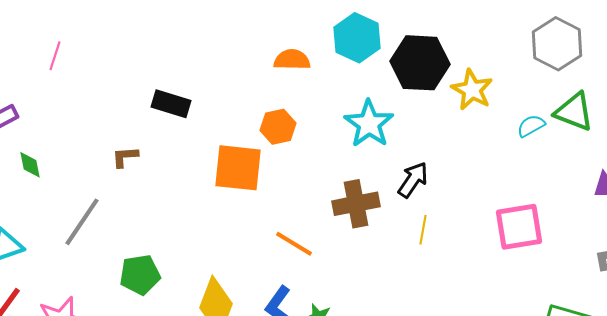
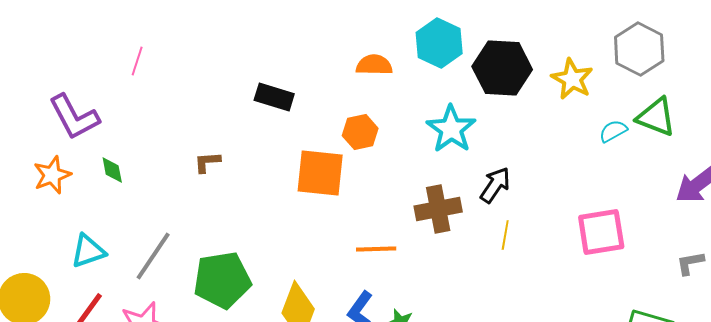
yellow star: (472, 90) -> (572, 79), moved
black rectangle: (171, 104) -> (274, 97), moved
gray line: (82, 222) -> (153, 256), moved
orange line: (294, 244) -> (376, 249), turned -33
green pentagon: (140, 275) -> (222, 280), size x1.4

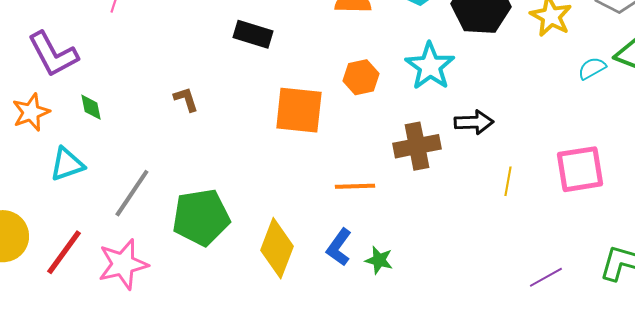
orange hexagon: (360, 132) -> (361, 77), moved
brown L-shape: (207, 162) -> (186, 99), turned 76
black arrow: (495, 185) -> (474, 122), turned 54
yellow line: (505, 235) -> (508, 181), moved
cyan triangle: (88, 251) -> (67, 164), moved

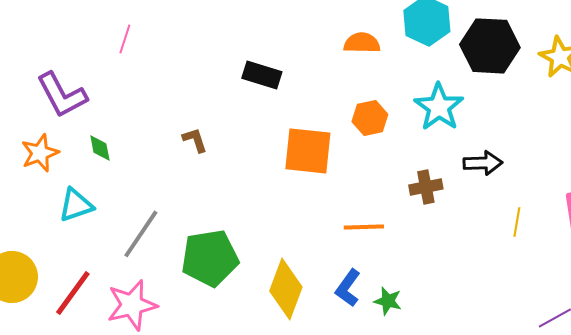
brown cross: (417, 146) -> (426, 187), size x0.7

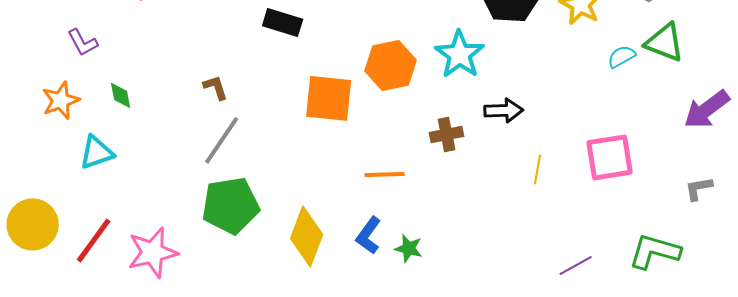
purple L-shape: (62, 95) -> (83, 42), size x0.6
orange hexagon: (370, 118) -> (391, 65), size x1.4
gray line: (141, 234) -> (222, 140), moved

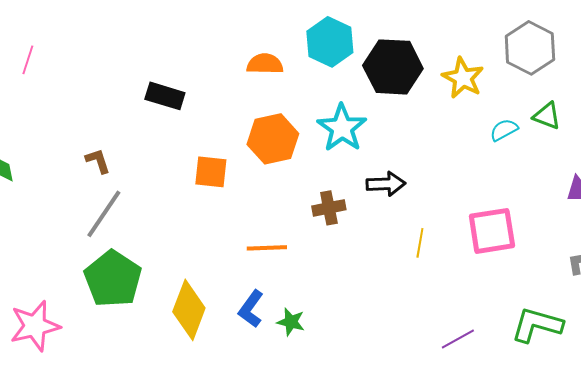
green triangle: (665, 42) -> (547, 116), size x0.7
orange square: (329, 98) -> (211, 172), size x0.7
green pentagon: (231, 205) -> (113, 279), turned -30

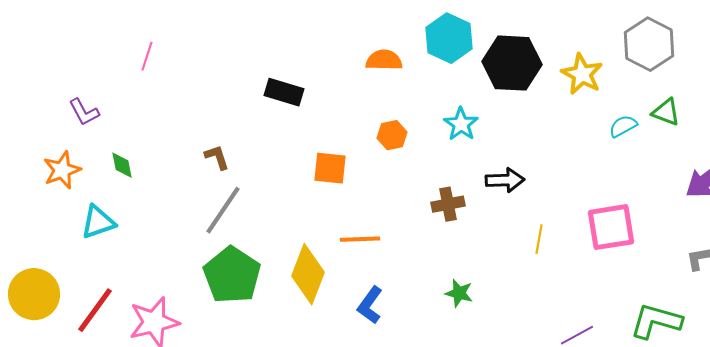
cyan star: (342, 128) -> (461, 124), size x0.7
orange hexagon: (273, 139) -> (392, 135), size x0.6
orange line: (267, 248) -> (360, 239), moved
yellow diamond: (189, 310) -> (308, 274), moved
green star: (291, 322) -> (459, 293), moved

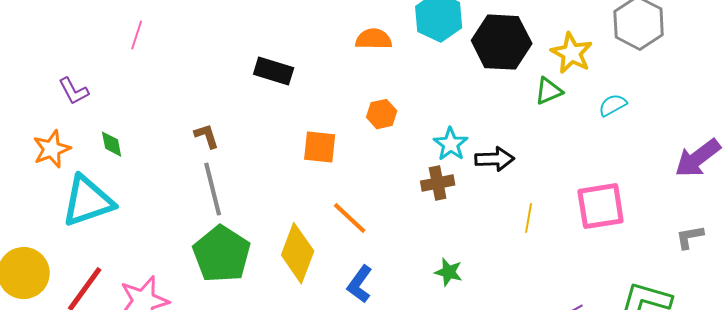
green triangle: (666, 112) -> (549, 91), moved, turned -44
cyan star: (461, 124) -> (451, 144), moved
gray line: (223, 210) -> (213, 189), turned -48
cyan triangle: (98, 222) -> (88, 201), size x1.5
orange line: (360, 239) -> (350, 218), turned 45

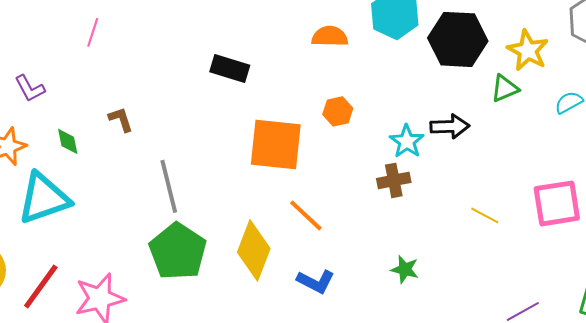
brown L-shape: (207, 136) -> (121, 119), moved
orange square: (320, 147) -> (276, 144), size x1.6
black arrow: (495, 159) -> (450, 126), moved
yellow line: (529, 218) -> (485, 215), turned -72
blue L-shape: (360, 284) -> (316, 281), turned -99

